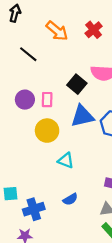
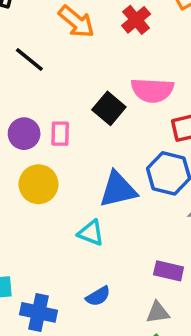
blue triangle: (82, 116) -> (118, 190), moved
yellow circle: (47, 131) -> (38, 184), moved
blue cross: (34, 209) -> (38, 312), turned 30

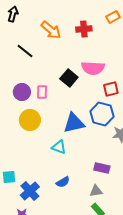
red cross: (136, 20) -> (84, 29), turned 35
blue cross: (38, 312) -> (30, 191), turned 36

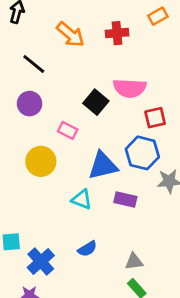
purple circle: (22, 92) -> (30, 104), moved
pink rectangle: (42, 92) -> (68, 130), moved, turned -64
purple rectangle: (102, 168) -> (125, 199), moved

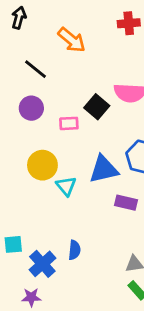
red cross: (117, 33) -> (129, 23), moved
pink rectangle: (68, 130) -> (69, 123), moved, turned -30
cyan triangle: (82, 199) -> (66, 186), moved, turned 30
blue semicircle: (87, 249) -> (74, 250), moved, turned -54

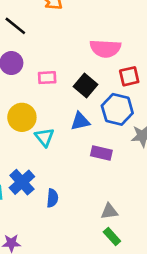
black square: (97, 107) -> (86, 86), moved
blue triangle: (104, 169) -> (80, 121), size x0.7
blue cross: (42, 264) -> (22, 182), moved

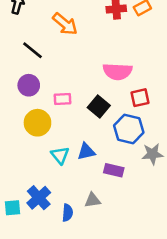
yellow circle: (22, 117) -> (37, 123), moved
blue triangle: (80, 121) -> (86, 151), moved
gray triangle: (109, 211) -> (92, 200), moved

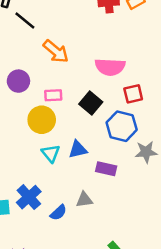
orange arrow: (65, 24) -> (56, 51), moved
black line: (32, 50) -> (25, 20), moved
yellow circle: (37, 123) -> (42, 120), moved
blue semicircle: (67, 213) -> (58, 213), turned 42

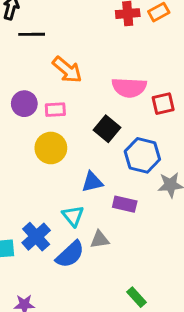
black line: (25, 20) -> (32, 34), turned -40
red square: (133, 94) -> (163, 104), moved
pink rectangle: (53, 95) -> (55, 110), moved
cyan triangle: (51, 153) -> (73, 216), moved
blue semicircle: (58, 213) -> (70, 254), size x1.5

